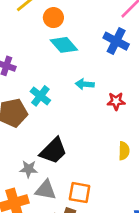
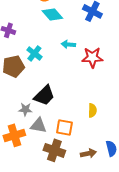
red star: (116, 101) -> (92, 57), size x1.5
yellow semicircle: (124, 151) -> (92, 110), moved

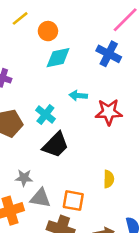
cyan diamond: (52, 14) -> (58, 58), turned -60
cyan cross: (34, 53) -> (45, 115), moved
black trapezoid: (44, 95) -> (56, 145), moved

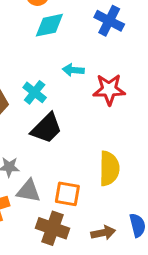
yellow semicircle: (109, 179) -> (109, 169), size x1.6

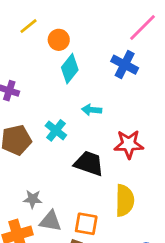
cyan diamond: (49, 25) -> (70, 69), turned -40
red star: (109, 89) -> (129, 144), moved
black trapezoid: (46, 128) -> (89, 163), moved, turned -116

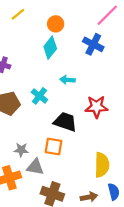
orange circle: (59, 40) -> (56, 24), moved
yellow semicircle: (125, 200) -> (102, 165), moved
orange square: (86, 224) -> (53, 146), moved

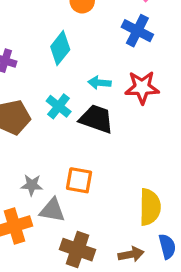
cyan diamond: (50, 48) -> (60, 48), moved
red star: (96, 107) -> (142, 87), moved
black trapezoid: (65, 122) -> (96, 119), moved

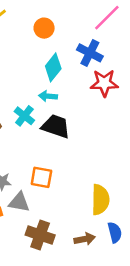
cyan diamond: (60, 48) -> (53, 67), moved
cyan arrow: (100, 83) -> (48, 96), moved
red star: (142, 87) -> (104, 83), moved

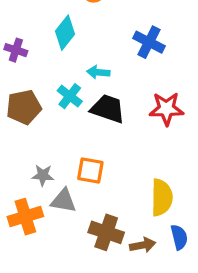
blue cross: (90, 53) -> (149, 42), moved
cyan diamond: (53, 67) -> (65, 33), moved
red star: (104, 83) -> (166, 109), moved
brown cross: (40, 235) -> (106, 232), moved

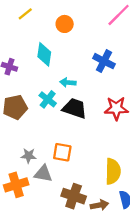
cyan diamond: (65, 33) -> (44, 54), turned -30

